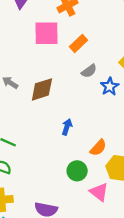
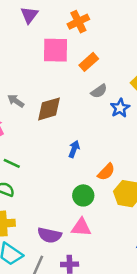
pink triangle: (99, 192) -> (81, 227), moved, turned -36

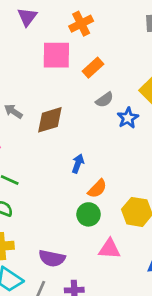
orange semicircle: (106, 172) -> (97, 189), moved
pink triangle: (81, 227) -> (110, 249), moved

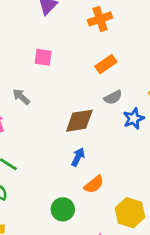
pink square: (56, 55) -> (43, 57), moved, size x0.6
brown diamond: (50, 120) -> (79, 121), moved
green circle: (89, 214) -> (63, 209), moved

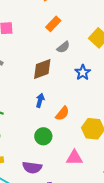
blue star: (134, 119) -> (83, 72), moved
blue arrow: (78, 157) -> (40, 100), moved

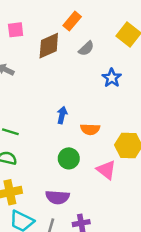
brown diamond: (42, 69) -> (49, 46), moved
orange semicircle: (62, 113) -> (90, 129), turned 56
pink triangle: (74, 158) -> (106, 170), moved, turned 42

